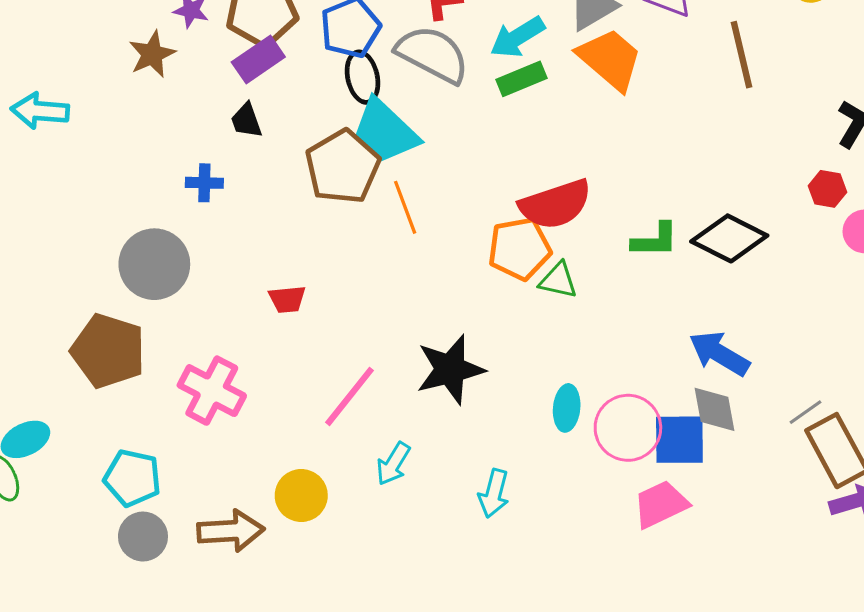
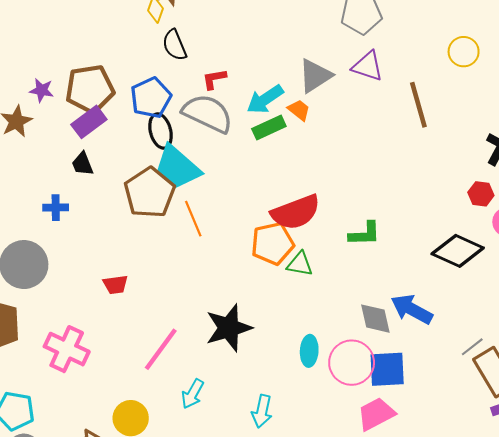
orange trapezoid: (610, 59) -> (299, 110), moved, size x0.5
black diamond: (729, 238) -> (458, 251), moved
gray diamond: (715, 409) -> (375, 319), moved

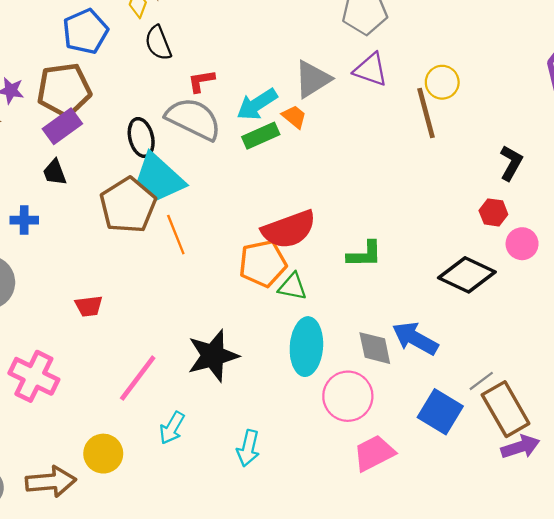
yellow circle: (464, 52) -> (442, 82), moved
blue pentagon: (151, 98) -> (85, 31), moved
cyan ellipse: (309, 351) -> (306, 347), moved, size x1.6
blue square: (387, 369) -> (440, 412), moved, turned 33

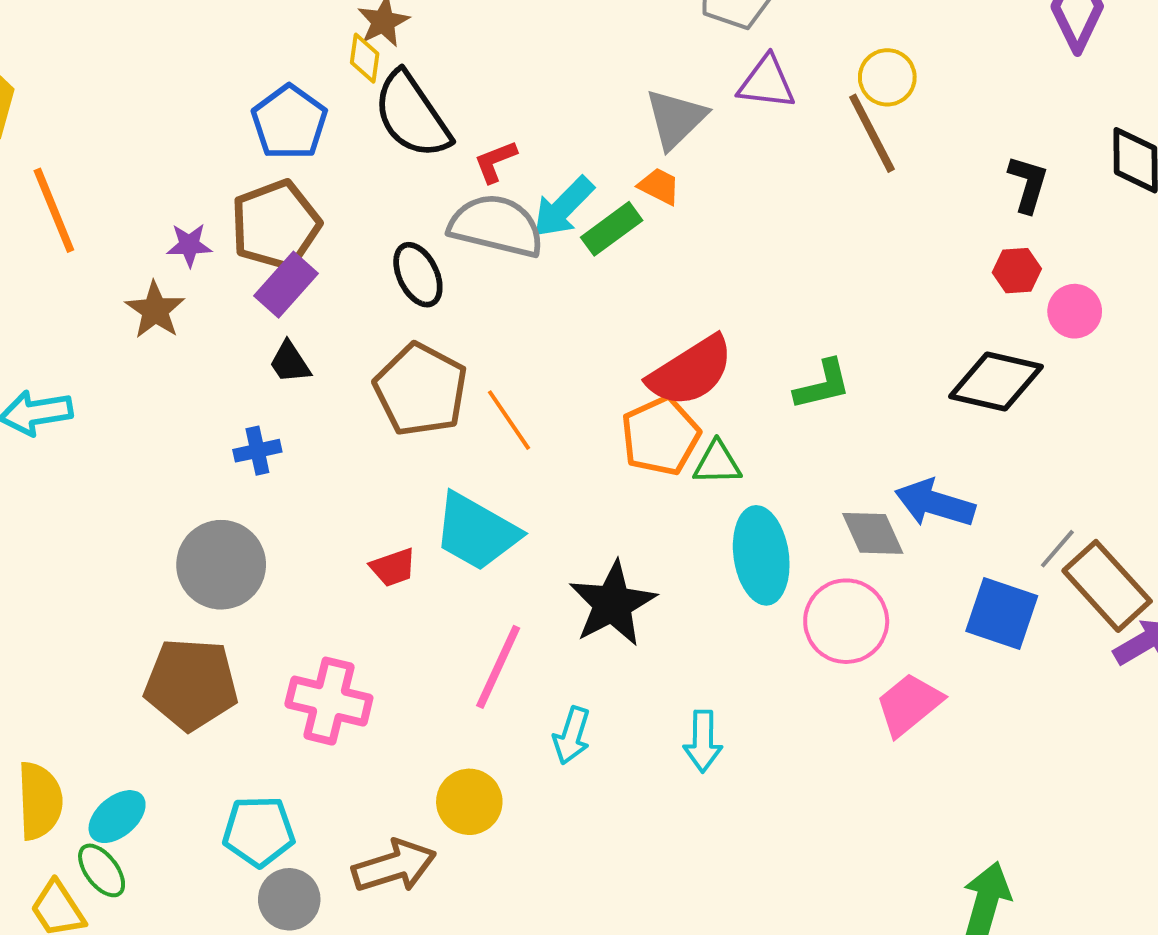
black semicircle: (158, 43) -> (412, 115), size x1.6
cyan arrow: (257, 104) -> (563, 207), moved
cyan trapezoid: (159, 178) -> (476, 532), moved

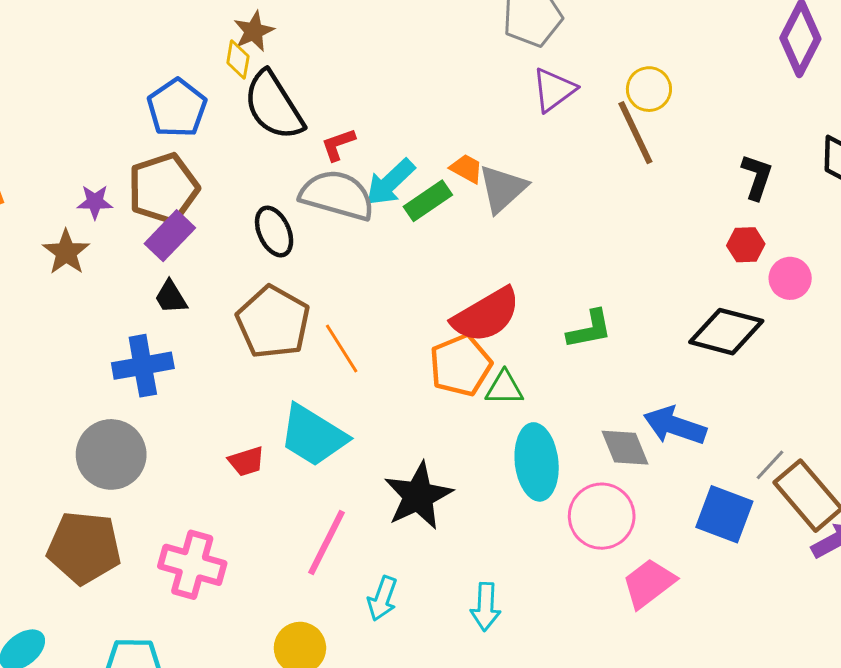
purple triangle: (767, 83) -> (554, 90), turned -45
gray triangle: (676, 119) -> (503, 189), moved
blue cross: (257, 451) -> (143, 366), size x1.6

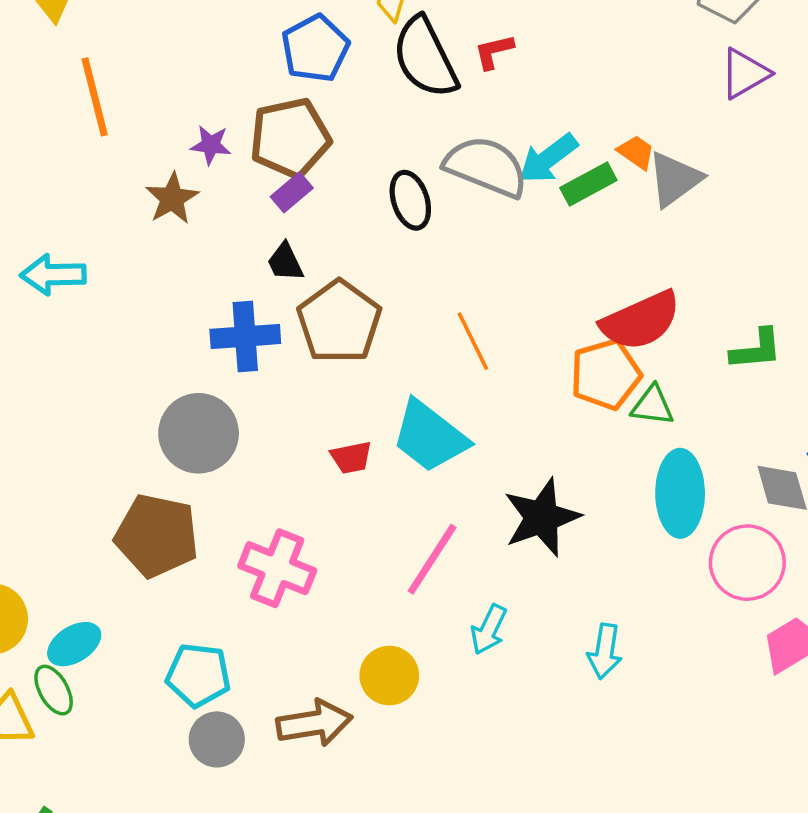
red L-shape: (338, 145) -> (494, 52), moved
purple rectangle: (170, 236) -> (292, 192), size x0.7
brown pentagon: (273, 322) -> (339, 322), moved

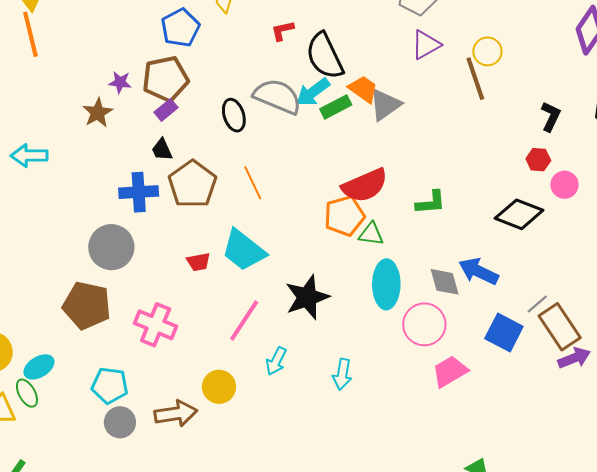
black semicircle: (425, 57) -> (325, 56), moved
orange line: (95, 97) -> (30, 34), moved
orange trapezoid: (636, 152) -> (363, 89), size x1.4
orange line: (473, 341) -> (253, 183), moved

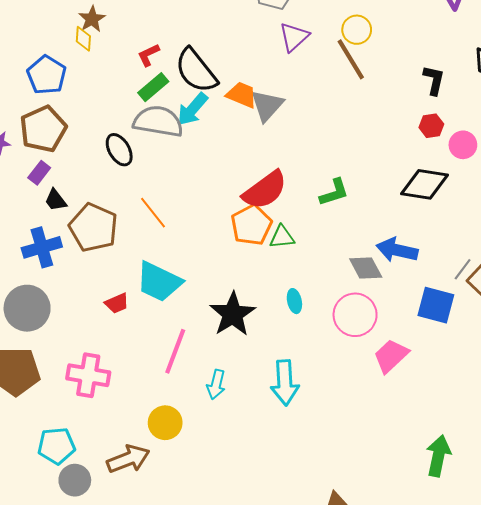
green rectangle: (336, 107) -> (153, 87), moved
purple rectangle: (166, 110) -> (39, 173), moved
cyan ellipse: (386, 284) -> (294, 301), moved, size x0.5
cyan arrow: (342, 374) -> (285, 383), size x1.4

